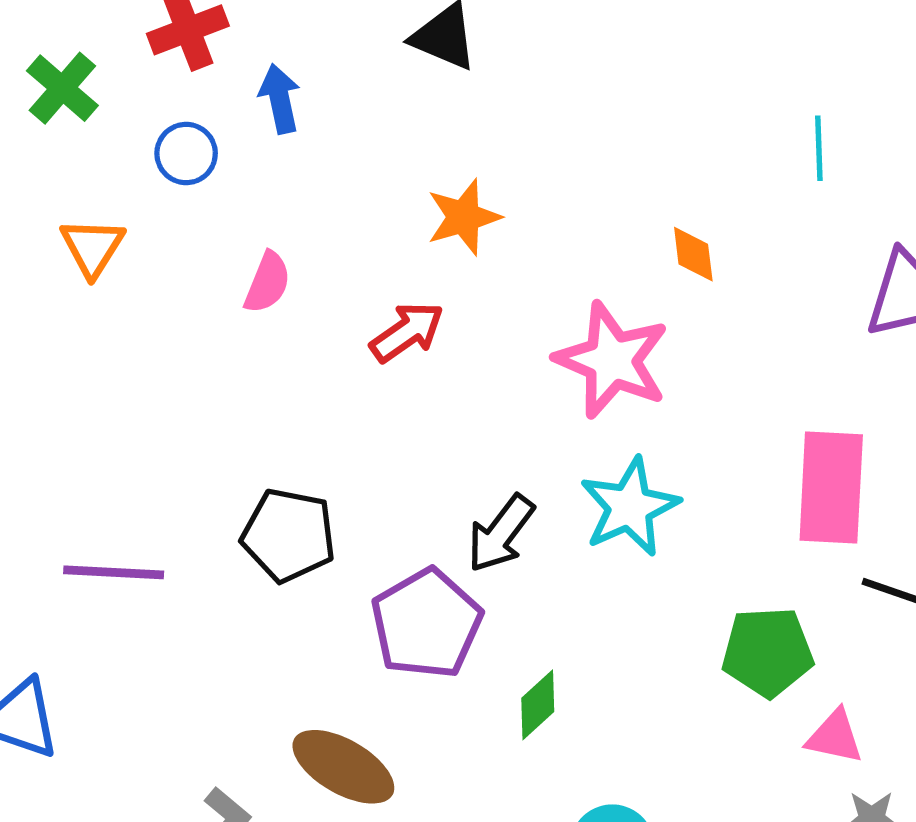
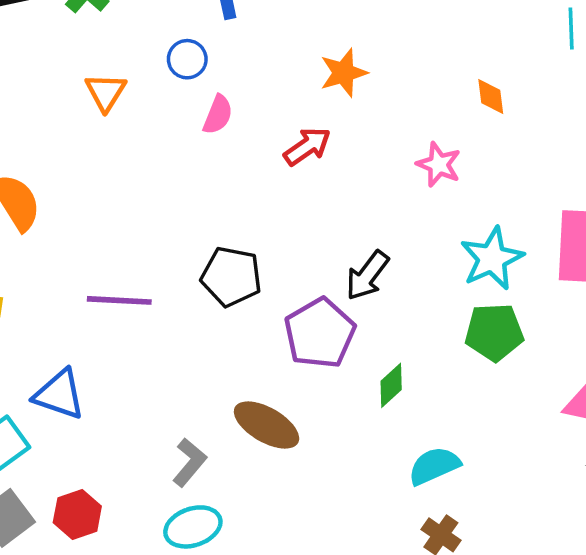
blue circle: (186, 154) -> (187, 59), moved
pink star: (612, 360) -> (439, 165), size x0.6
cyan star: (630, 507) -> (492, 259), moved
green pentagon: (768, 652) -> (494, 332), moved

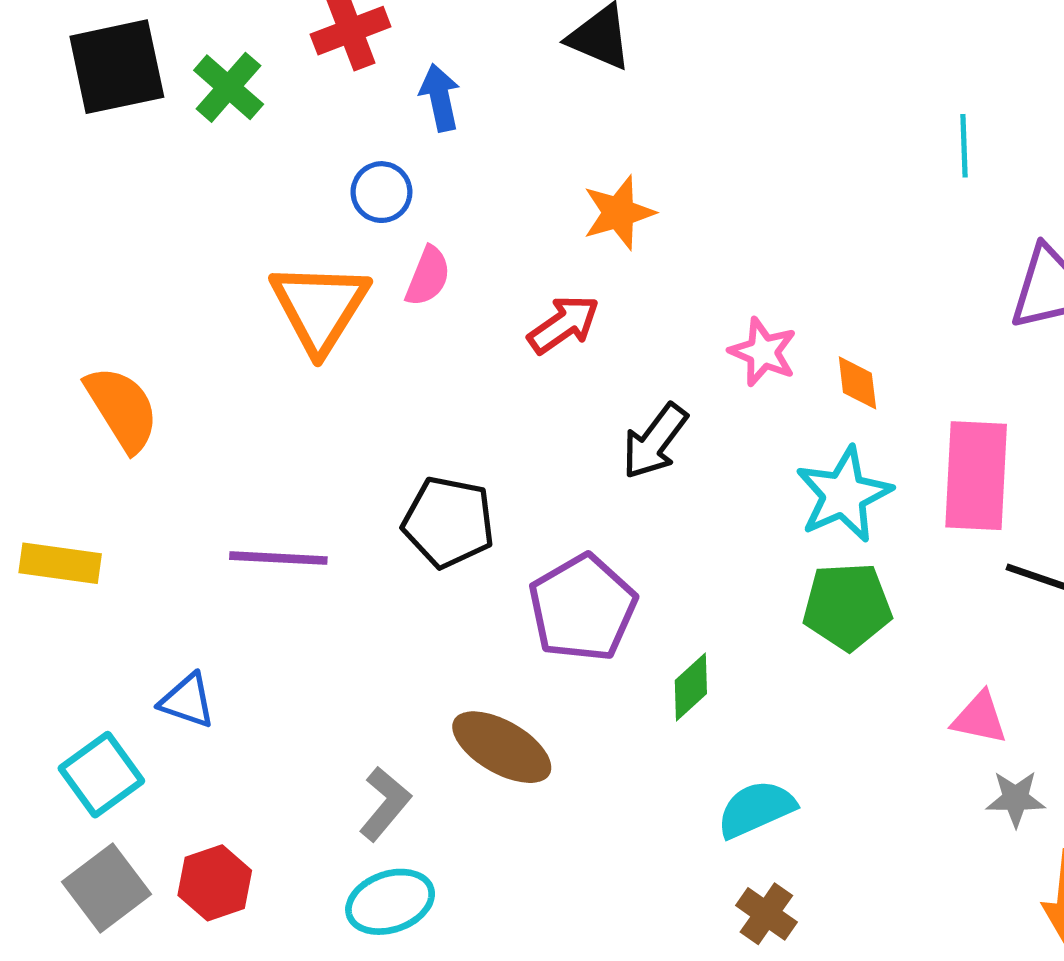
orange triangle: (106, 92) -> (320, 307), moved, size x1.6
orange diamond: (491, 97) -> (857, 383), moved
black arrow: (367, 275) -> (655, 441), moved
blue triangle: (59, 394) -> (187, 701), size x0.7

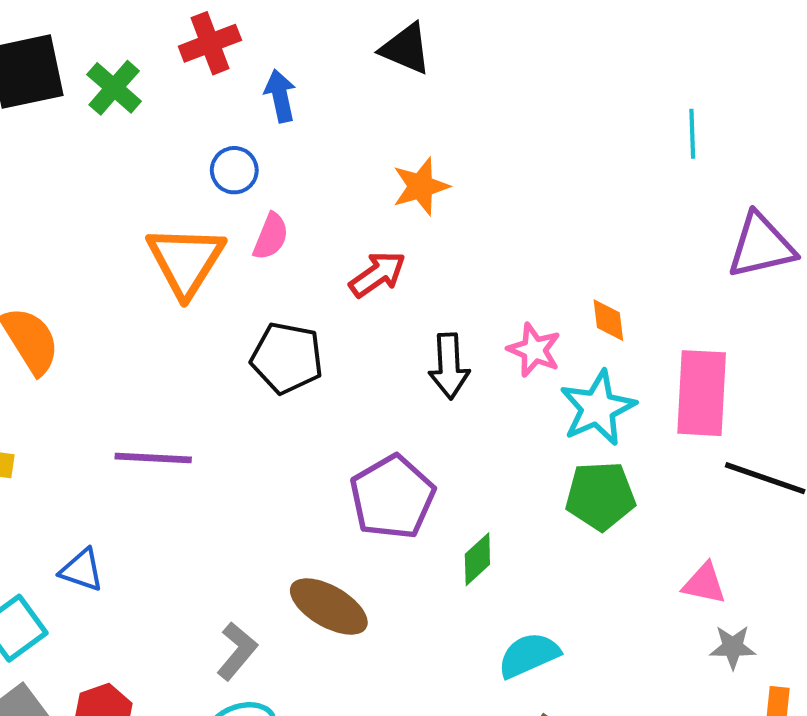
pink star: (763, 352) -> (534, 350), moved
black arrow: (655, 441) -> (449, 366), turned -40
black pentagon: (449, 522) -> (287, 358), moved

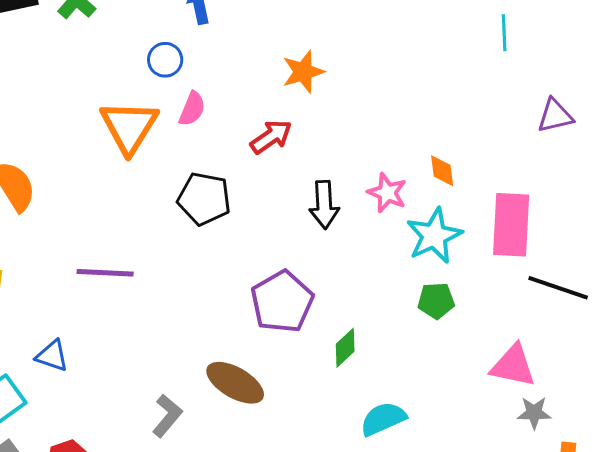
purple triangle: (761, 246) -> (555, 116), size x0.7
green pentagon: (600, 496) -> (436, 301), size x0.7
pink triangle: (704, 584) -> (513, 366), size x1.4

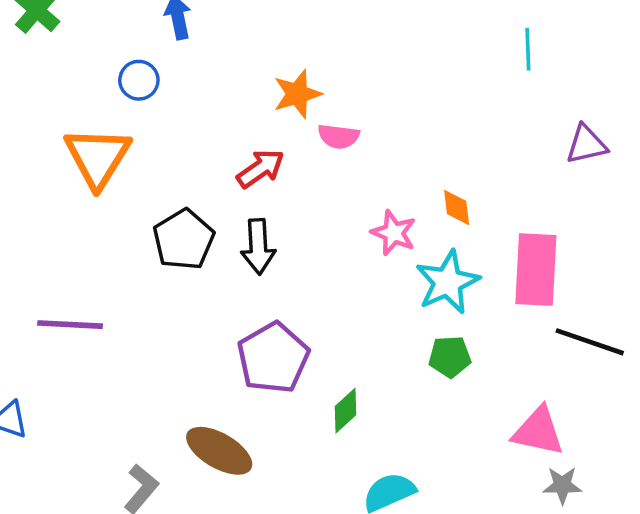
pink semicircle: (192, 109) -> (339, 136), moved, turned 75
black pentagon: (204, 199) -> (184, 240), turned 30
black arrow: (324, 205) -> (258, 247), moved

